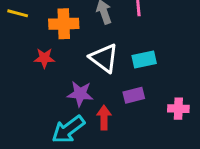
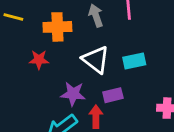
purple rectangle: (134, 95) -> (113, 95), moved

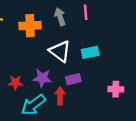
red star: (39, 60) -> (15, 82), moved

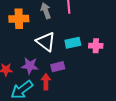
pink cross: (116, 89) -> (96, 46), moved

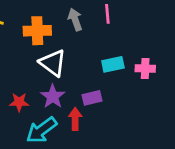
white triangle: (46, 42) -> (53, 63), moved
purple star: (30, 66) -> (53, 97), turned 30

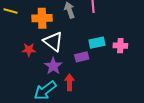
purple rectangle: (92, 98) -> (82, 57), moved
red star: (19, 102) -> (29, 50), moved

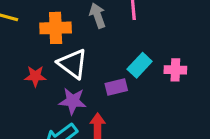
cyan rectangle: (97, 43) -> (140, 65), turned -35
purple star: (53, 66) -> (73, 101), turned -30

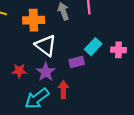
red star: (35, 76) -> (19, 71), moved
purple star: (73, 101) -> (46, 72), turned 30

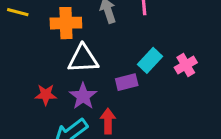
white triangle: (46, 45) -> (83, 59), turned -40
pink cross: (119, 50) -> (186, 65), turned -32

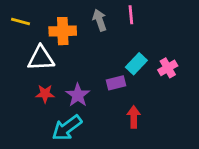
white triangle: (83, 59) -> (41, 58), moved
red arrow: (108, 121) -> (134, 117), moved

